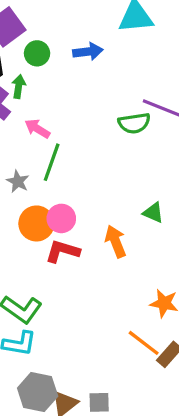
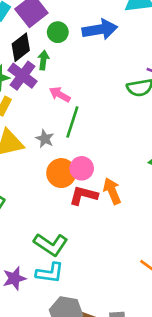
blue arrow: (88, 52) -> (100, 29), size x1.4
orange arrow: (116, 241) -> (112, 191), moved

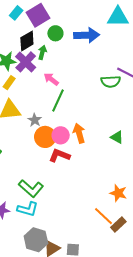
gray star: (45, 139) -> (35, 120), moved
orange arrow: (112, 191) -> (79, 133), moved

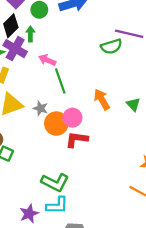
green line: (58, 101) -> (60, 81), turned -30
orange arrow: (79, 133) -> (102, 99), moved
green triangle: (117, 137) -> (133, 104), turned 32

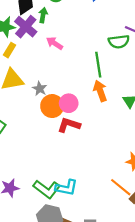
green line: (60, 81) -> (98, 65), moved
green L-shape: (55, 182) -> (47, 189), moved
cyan L-shape: (57, 205) -> (66, 188), moved

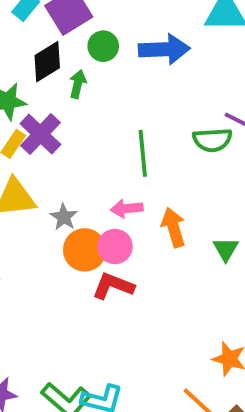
purple cross: (26, 27) -> (40, 134), moved
pink arrow: (55, 43) -> (127, 208), moved, turned -42
green line: (98, 65) -> (143, 153), moved

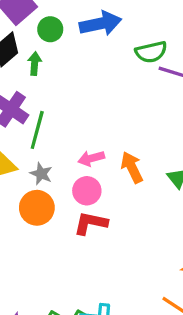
green semicircle: (212, 140) -> (151, 52), moved
green line: (143, 153) -> (37, 130), moved, turned 30
orange circle: (85, 250) -> (37, 208), moved

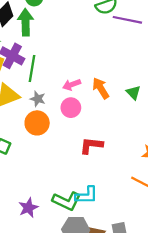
green arrow: (35, 64) -> (26, 22), size x1.6
red L-shape: (91, 223) -> (91, 145), moved

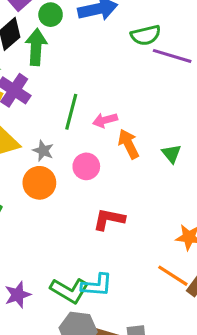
green line: (32, 69) -> (71, 112), moved
pink arrow: (72, 85) -> (105, 120), moved

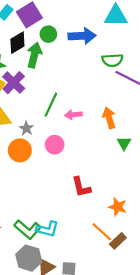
orange arrow: (128, 144) -> (109, 118), moved
green triangle: (171, 154) -> (124, 143), moved
red L-shape: (109, 219) -> (81, 187), moved, turned -125

